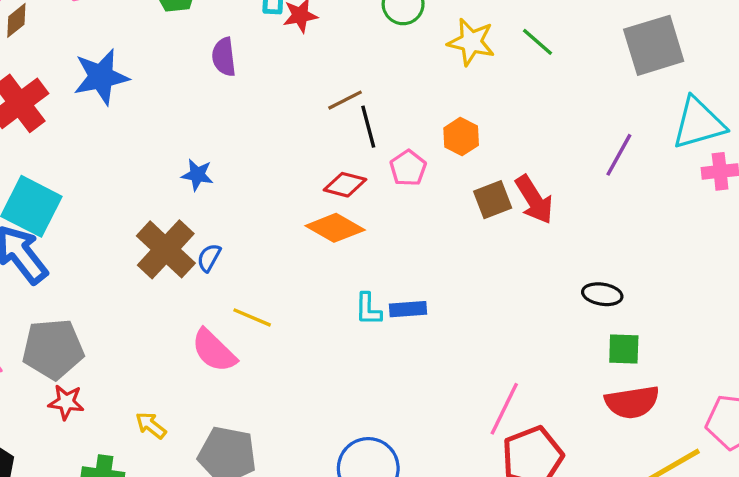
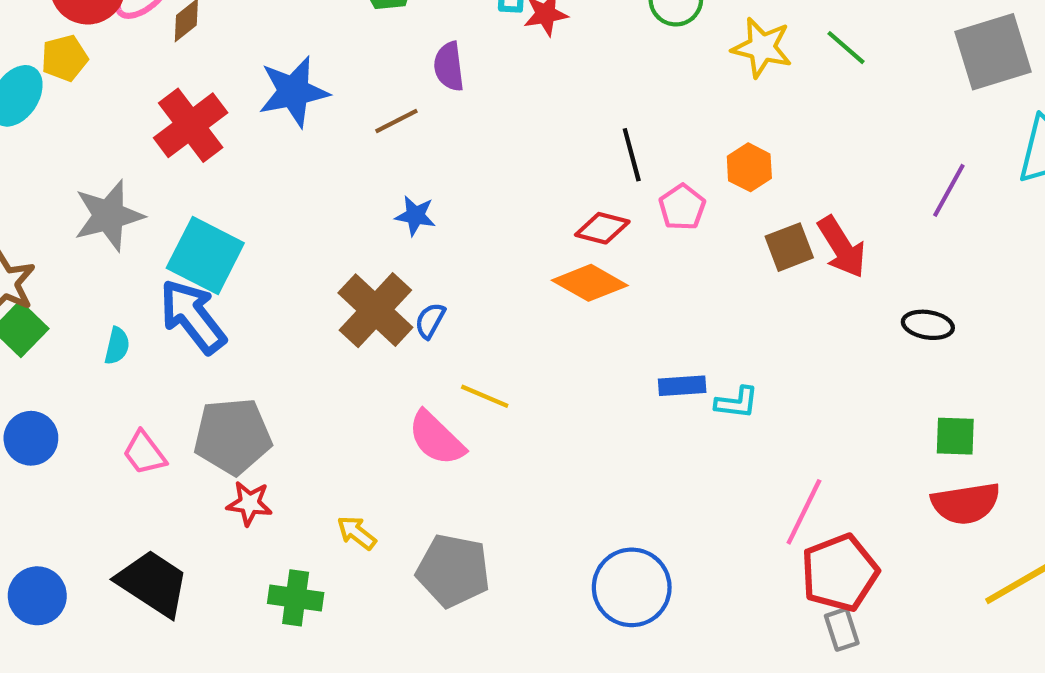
brown line: (345, 100) -> (396, 121), moved
black ellipse: (602, 294) -> (928, 325), moved
cyan L-shape: (368, 309) -> (737, 403), moved, turned -84

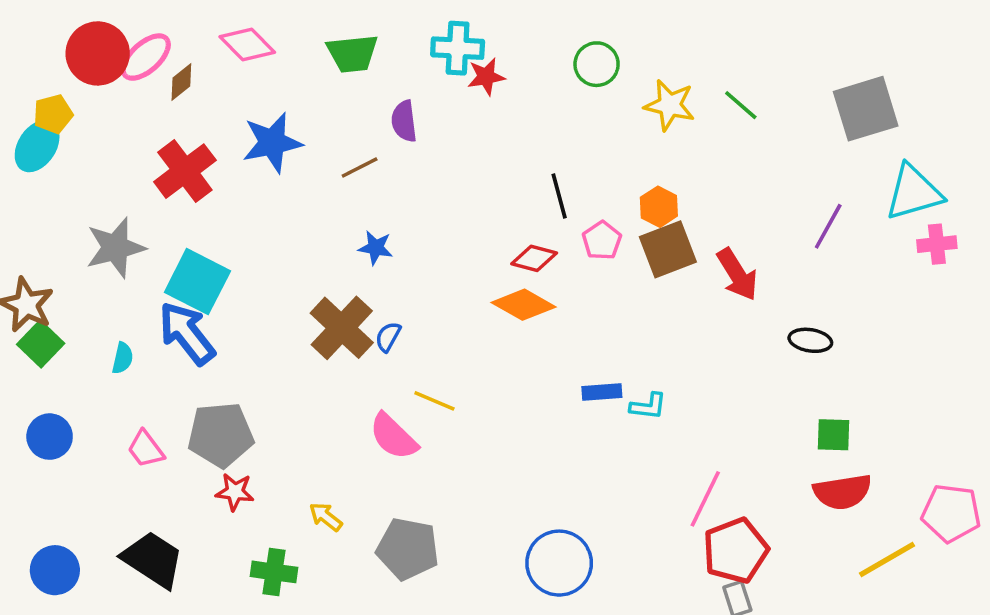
yellow pentagon: (65, 58) -> (53, 114), moved
brown square: (789, 247) -> (668, 249), moved, size x1.4

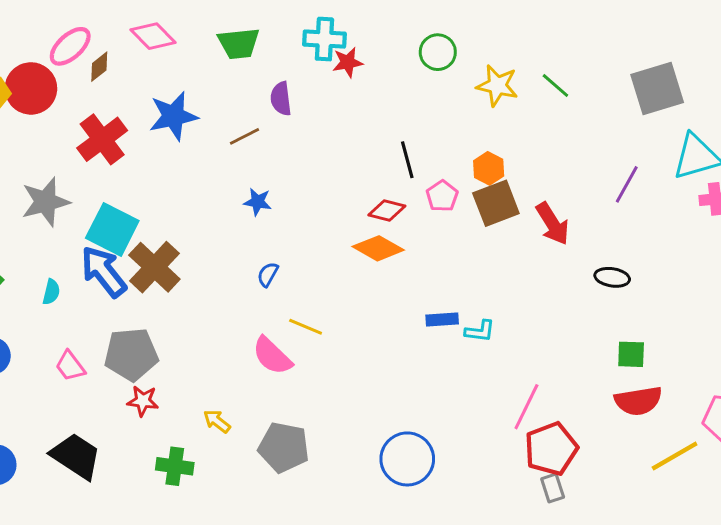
red circle: (98, 53) -> (31, 88), moved
brown cross: (342, 328) -> (154, 267), moved

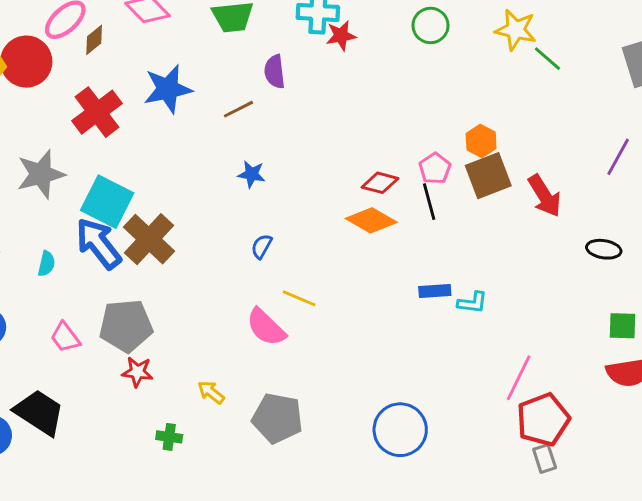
yellow star: (497, 86) -> (516, 30), moved
black line: (407, 160) -> (429, 202), moved
black trapezoid: (76, 456) -> (39, 412), moved
green cross: (175, 466) -> (169, 437), size x0.7

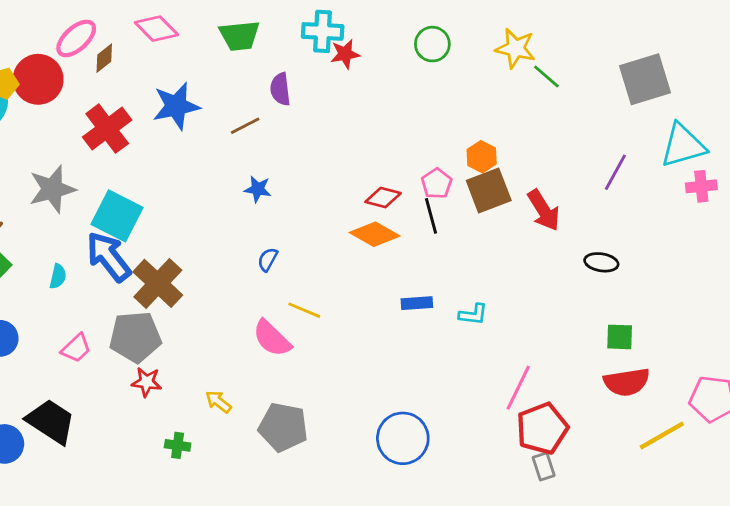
brown cross: (149, 239) -> (158, 283), moved
blue rectangle: (435, 291) -> (417, 303), moved
pink trapezoid: (65, 337) -> (76, 348), turned -96

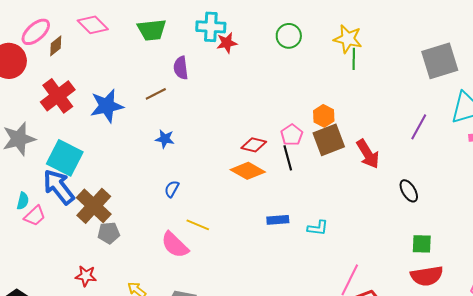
green line: (546, 76) -> (354, 59), moved, turned 50
blue star: (176, 106) -> (107, 106), moved
black ellipse: (601, 262) -> (409, 191), turned 50
gray pentagon: (135, 337) -> (109, 233), moved, size x0.6
pink trapezoid: (76, 348) -> (35, 216), moved

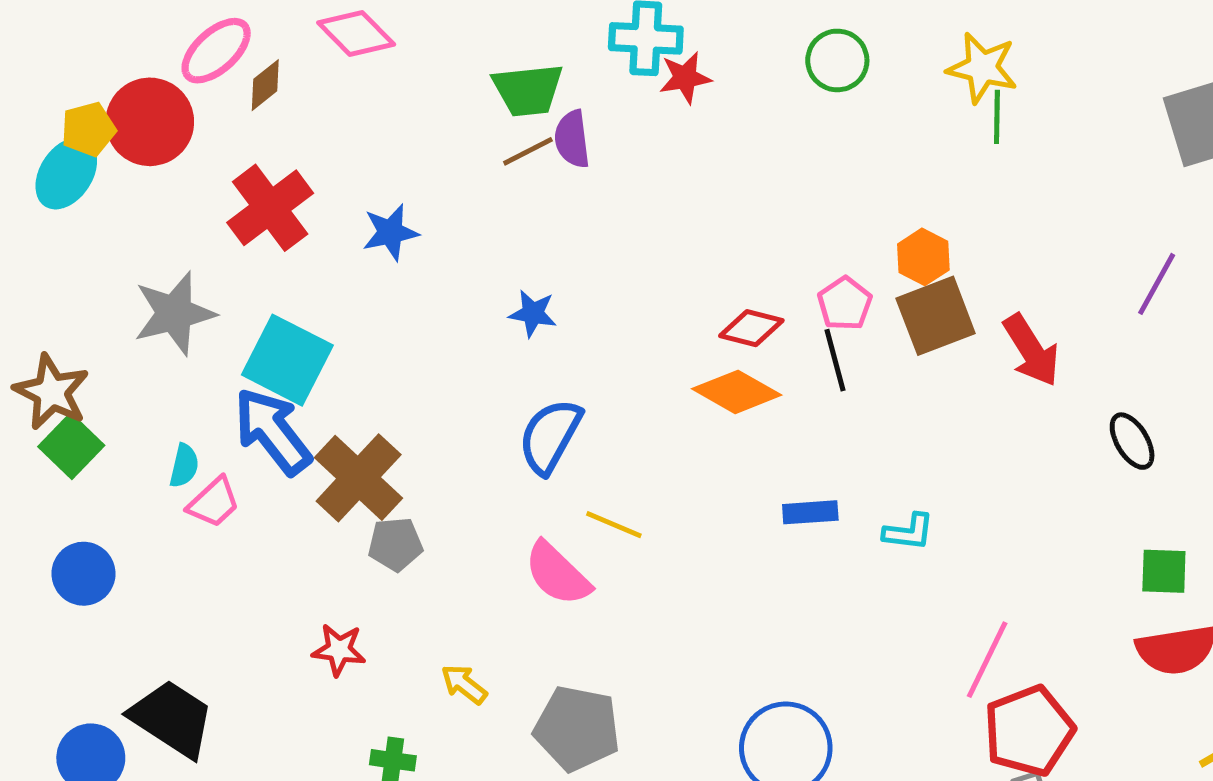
green trapezoid: (152, 30) -> (528, 90), moved
brown line: (156, 94) -> (528, 151), moved
blue star: (107, 106) -> (390, 232), size x0.7
blue semicircle: (172, 189) -> (550, 436), size x1.8

